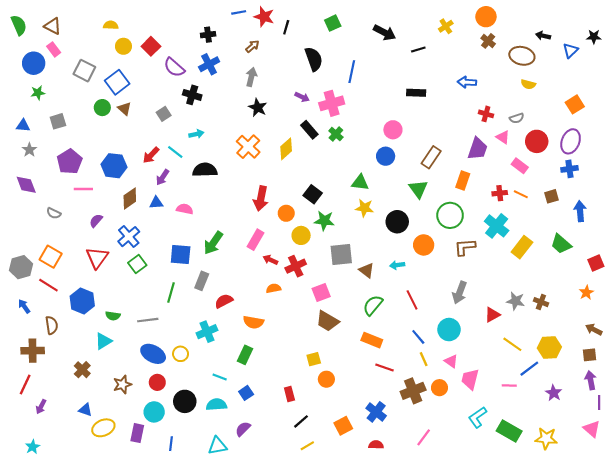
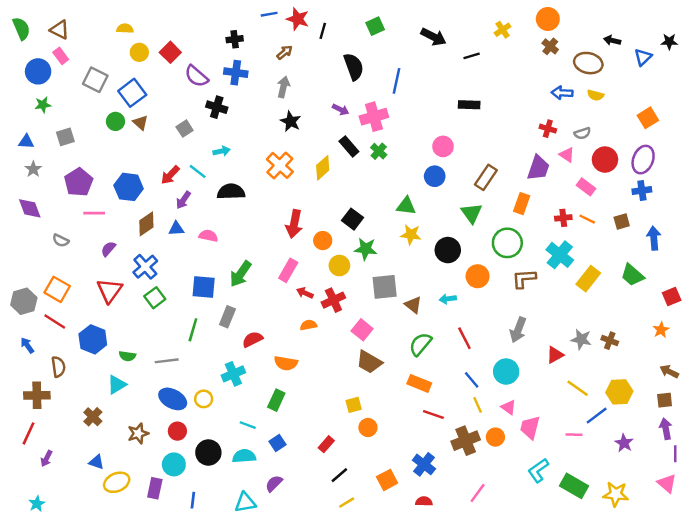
blue cross: (209, 64) -> (236, 73), turned 36
blue arrow: (467, 82) -> (562, 93), moved
pink square: (321, 293) -> (362, 330), turned -30
red rectangle: (289, 394) -> (326, 444), turned 56

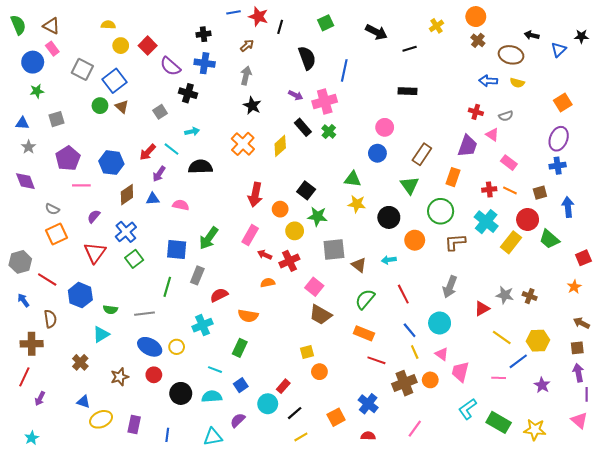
red circle: (605, 160) -> (528, 219), moved
orange square: (57, 289) -> (57, 234), moved, turned 35
cyan circle: (174, 464) -> (268, 404), moved

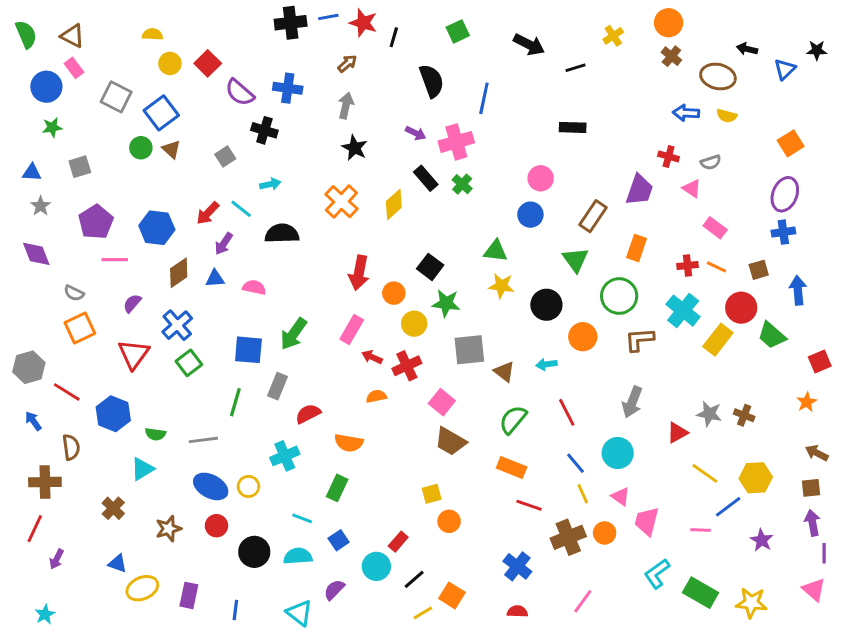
black cross: (204, 34) -> (291, 23), moved, size x1.5
purple trapezoid: (468, 146) -> (639, 190), moved
orange square: (336, 417) -> (452, 595), moved, turned -30
cyan triangle: (213, 437) -> (299, 613), turned 48

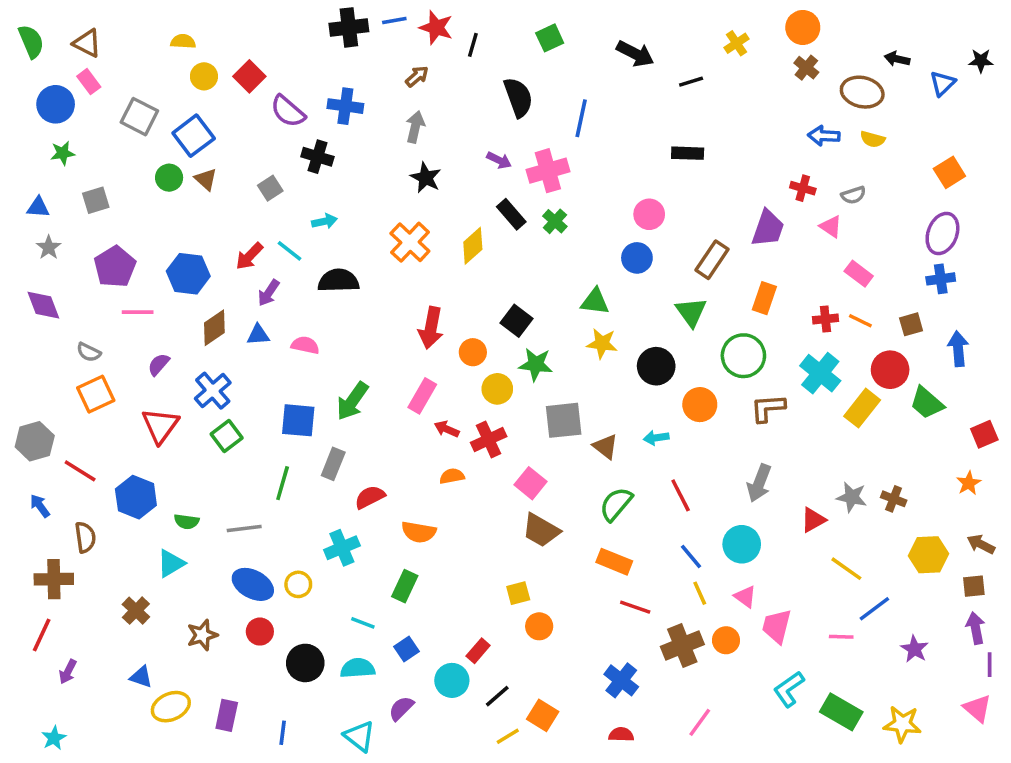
yellow hexagon: (756, 478) -> (928, 555), moved

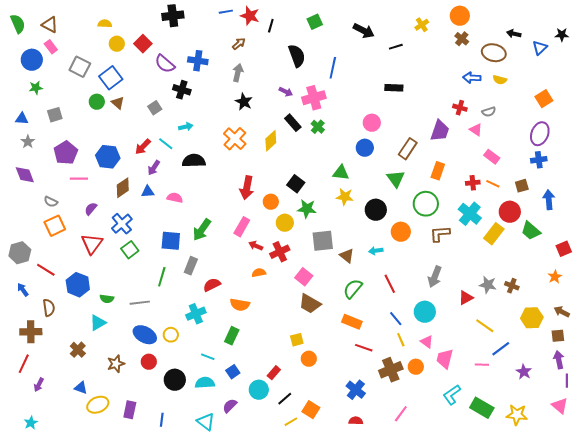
black cross: (349, 27) -> (173, 16), moved

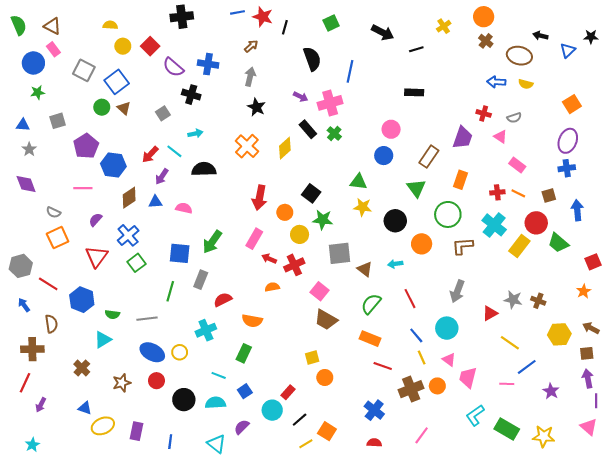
purple pentagon: (66, 153) -> (86, 146), moved

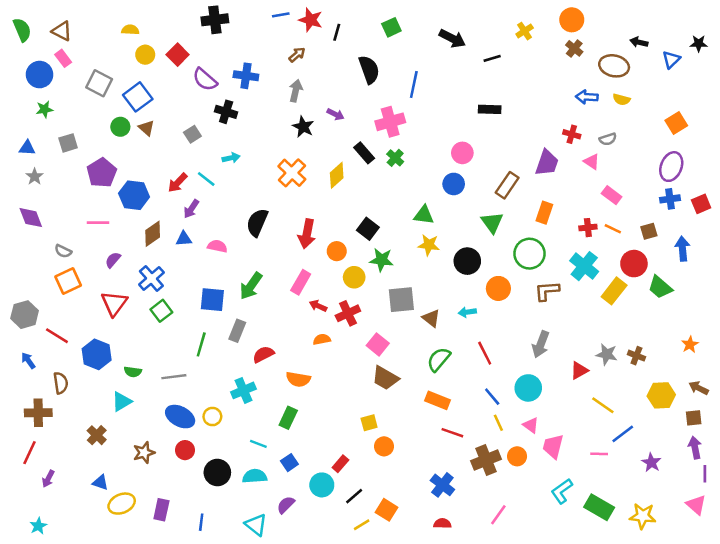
purple arrow: (301, 97) -> (335, 114), moved
black semicircle: (204, 169) -> (257, 223), moved, turned -65
red square: (593, 262) -> (701, 204), moved

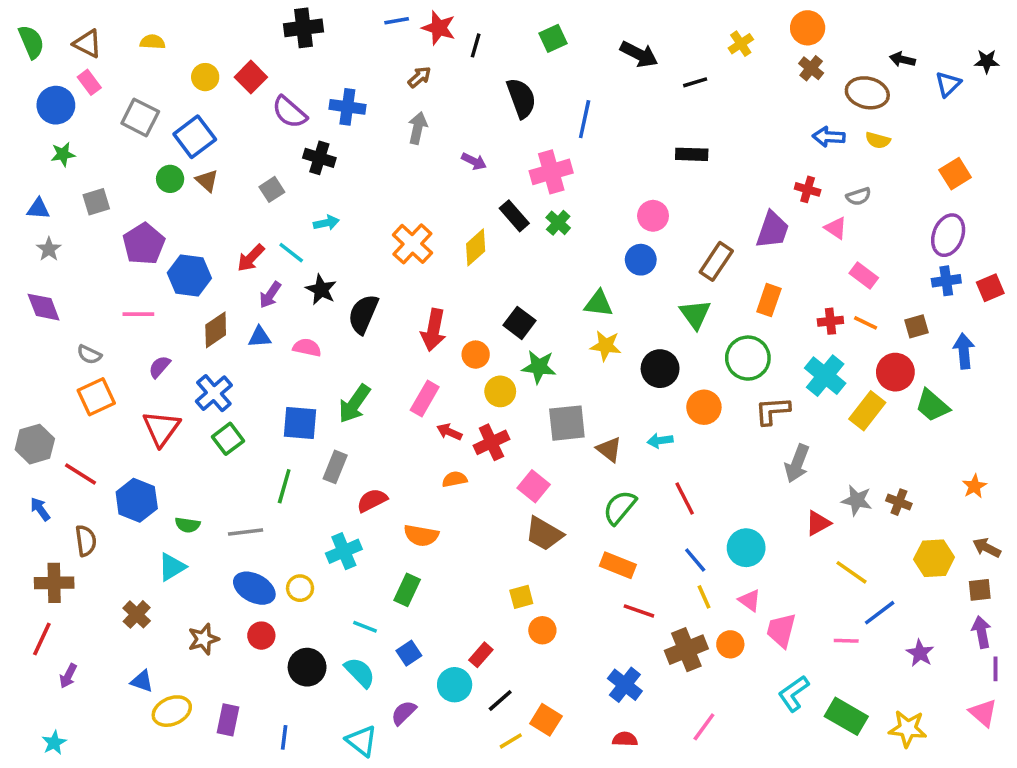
yellow semicircle: (130, 30) -> (152, 42), moved
black star: (303, 127) -> (321, 290), moved
gray arrow: (541, 344) -> (797, 463), moved
cyan semicircle: (255, 476) -> (360, 672), turned 50

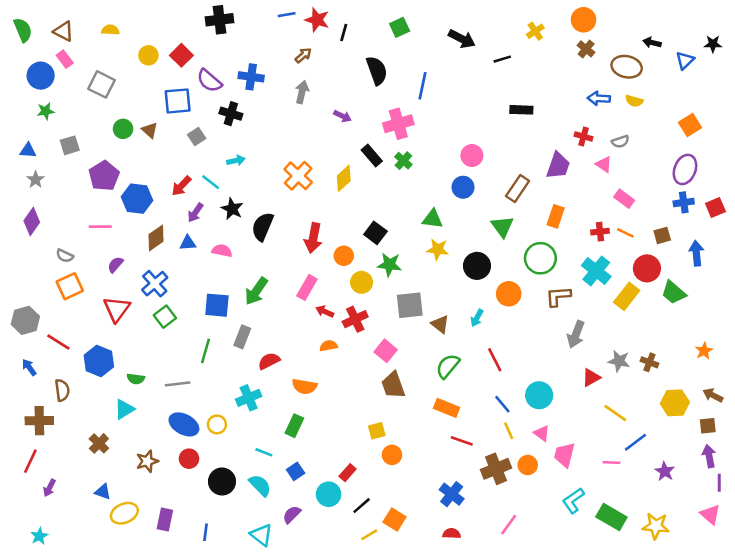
blue square: (195, 137) -> (178, 101), moved, turned 32
black rectangle: (692, 154) -> (521, 110), moved
purple diamond: (44, 307) -> (32, 221), turned 56
cyan arrow: (660, 441) -> (477, 318), turned -54
brown trapezoid: (544, 534) -> (393, 385), turned 40

